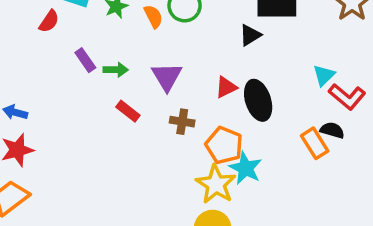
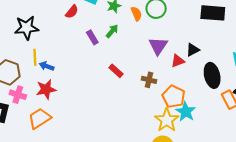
black triangle: (250, 35) -> (193, 50), moved
green arrow: (116, 70) -> (112, 31), moved, turned -56
purple triangle: (167, 77) -> (158, 46), moved
black ellipse: (258, 100) -> (212, 75), moved

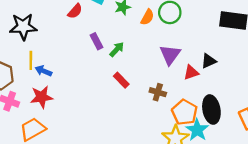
orange semicircle: (136, 14) -> (147, 17), turned 48
green arrow: (112, 31) -> (117, 49), moved
black ellipse: (212, 75) -> (211, 109), moved

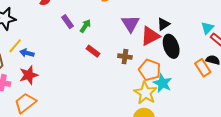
yellow line: (31, 60) -> (15, 46), turned 49
red triangle: (191, 72) -> (150, 36), size x1.5
black ellipse: (211, 109) -> (171, 46), moved

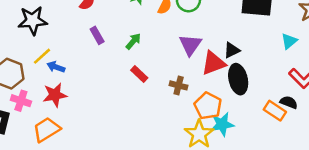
purple rectangle: (67, 22) -> (97, 35), moved
cyan triangle: (207, 28) -> (289, 41), moved
orange rectangle: (203, 68) -> (275, 111), turned -30
cyan star: (163, 83) -> (222, 124), turned 30

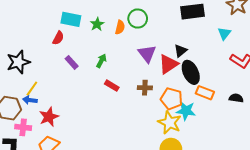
blue arrow: (56, 67) -> (30, 100), moved
black semicircle: (289, 102) -> (236, 98), moved
orange rectangle: (275, 111) -> (205, 93), moved
cyan star: (222, 124) -> (186, 111), turned 30

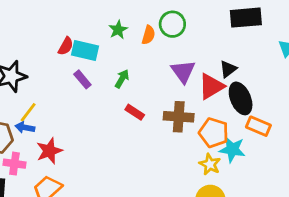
cyan rectangle: (71, 19) -> (85, 51), moved
brown cross: (145, 88) -> (179, 117), size x1.5
yellow star: (170, 123) -> (210, 164), size x0.7

